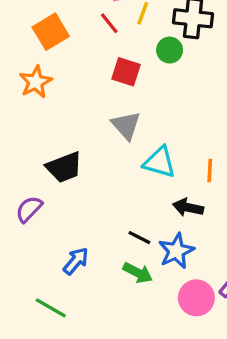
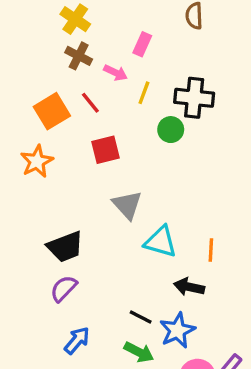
red line: (109, 23) -> (90, 103), moved
red square: (126, 72) -> (105, 150), moved, turned -32
purple semicircle: (29, 209) -> (64, 289), moved

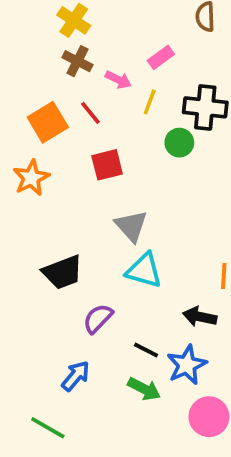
pink rectangle: (142, 44) -> (161, 57), moved, turned 30
cyan triangle: (161, 242) -> (144, 270), moved
purple semicircle: (64, 289) -> (98, 319), moved

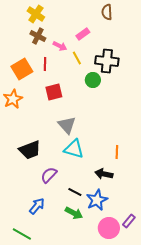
yellow line: (150, 102) -> (77, 58), turned -48
red line: (90, 113) -> (45, 64), turned 40

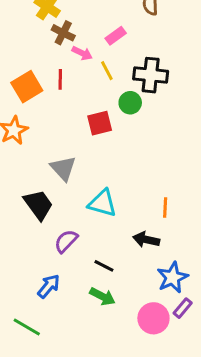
brown cross: (38, 36) -> (63, 33), moved
red square: (54, 92) -> (100, 123), moved
gray triangle: (67, 125) -> (63, 168), moved
black trapezoid: (30, 150) -> (38, 205), turned -105
blue star: (97, 200) -> (172, 277), moved

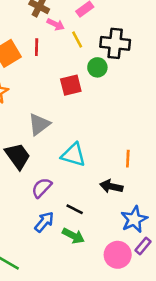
gray triangle: (63, 168) -> (39, 124), turned 35
blue arrow: (49, 286) -> (44, 222), moved

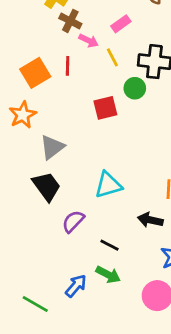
gray triangle: (39, 124) -> (52, 147), moved
cyan triangle: (73, 155) -> (108, 185), turned -32
blue arrow: (44, 222) -> (76, 286), moved

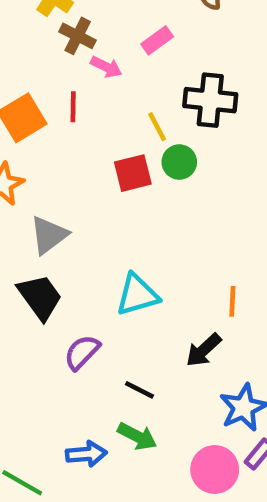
yellow line: (112, 57) -> (157, 127), moved
green circle: (135, 88) -> (179, 162), moved
black arrow: (150, 220) -> (204, 350), turned -55
blue arrow: (76, 286) -> (86, 454), turned 45

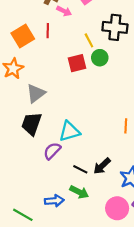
cyan triangle: (137, 295) -> (69, 131), moved
black trapezoid: (40, 297) -> (32, 124), turned -125
black arrow: (204, 350) -> (102, 166), moved

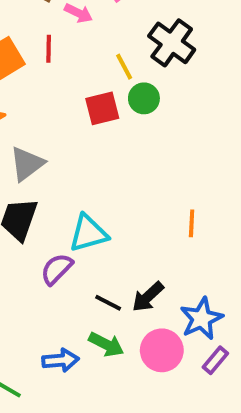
black cross: (115, 27) -> (172, 43), turned 30
pink circle: (117, 208) -> (162, 350), moved

